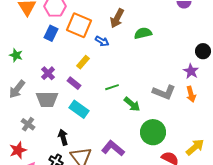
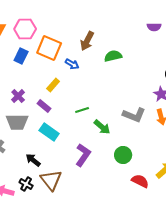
green circle: (153, 132) -> (123, 155), size x0.7
black arrow: (63, 137) -> (33, 160), turned -35
purple L-shape: (113, 148) -> (83, 155), moved, turned 85

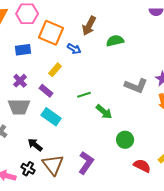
blue rectangle: (21, 56) -> (23, 50), moved, turned 56
gray L-shape: (134, 115) -> (136, 86), moved
purple L-shape: (83, 155) -> (86, 163), moved

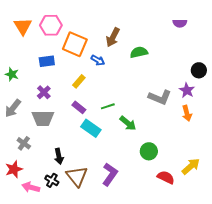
purple rectangle: (46, 91) -> (79, 107), moved
cyan rectangle: (51, 117) -> (91, 128), moved
black arrow: (35, 145) -> (59, 156), turned -140

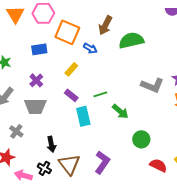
green semicircle: (139, 52) -> (131, 40), size x1.4
cyan rectangle: (91, 128) -> (83, 116), turned 42

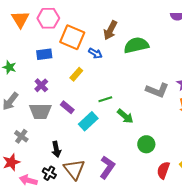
purple rectangle: (71, 95) -> (67, 107), moved
cyan rectangle: (83, 116) -> (88, 121), turned 60
red semicircle: (158, 165) -> (163, 170), turned -96

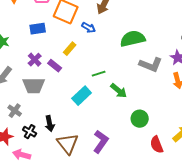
green semicircle: (136, 45) -> (133, 39), moved
purple rectangle: (67, 107) -> (55, 66), moved
red semicircle: (163, 170) -> (157, 145), turned -42
black cross: (49, 173) -> (30, 132), moved

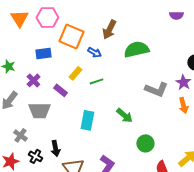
green semicircle: (133, 39) -> (136, 49), moved
purple cross: (35, 60) -> (33, 80), moved
green line: (99, 74) -> (96, 81), moved
cyan rectangle: (82, 96) -> (87, 120), turned -36

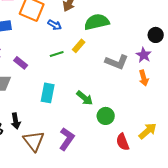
yellow rectangle: (75, 73) -> (79, 46), moved
green arrow: (124, 115) -> (85, 98), moved

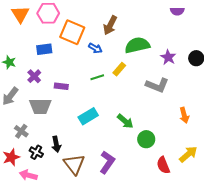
purple star: (144, 55) -> (168, 57), moved
purple rectangle: (21, 63) -> (61, 86), turned -32
orange arrow: (144, 78) -> (184, 115), moved
cyan rectangle: (48, 93) -> (88, 116), turned 48

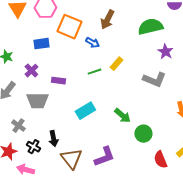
green semicircle: (137, 45) -> (150, 27), moved
purple L-shape: (107, 162) -> (104, 157), turned 35

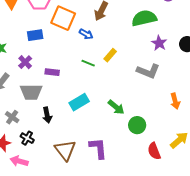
green line: (94, 72) -> (88, 63), turned 40
black arrow: (53, 139) -> (47, 115), moved
purple L-shape: (104, 157) -> (98, 148), turned -75

